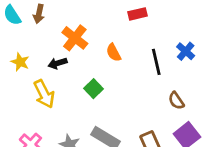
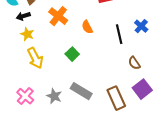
yellow star: (20, 62) -> (27, 34), moved
black arrow: (58, 63) -> (23, 16), moved

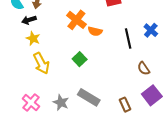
orange cross: (58, 16) -> (76, 20), moved
orange semicircle: (87, 27) -> (95, 31), turned -48
brown rectangle: (116, 98) -> (125, 105), size x0.6

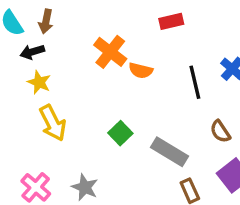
green square: (80, 59) -> (120, 133), moved
gray rectangle: (89, 97) -> (169, 152), moved

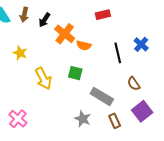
black arrow: (32, 52) -> (44, 20), moved, turned -40
yellow arrow: (53, 123) -> (43, 78), moved
green square: (120, 133) -> (75, 73), moved, turned -32
gray star: (85, 187) -> (83, 119), moved

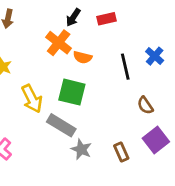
black arrow: (44, 20) -> (73, 17), moved
green square: (75, 73) -> (72, 92), size x1.5
gray rectangle: (102, 96) -> (61, 125), moved

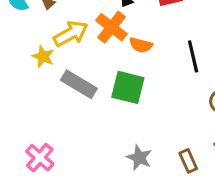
yellow arrow: (32, 99) -> (71, 34), moved, turned -92
gray rectangle: (61, 125) -> (79, 84), moved

